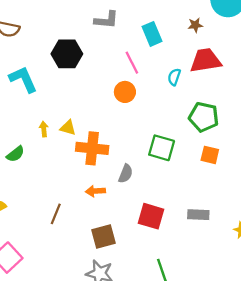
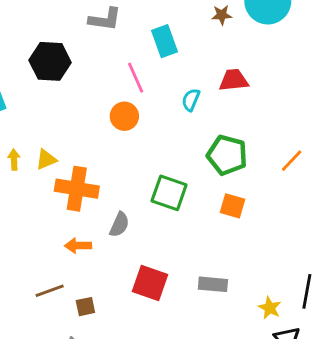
brown star: (195, 25) -> (222, 15), moved
red trapezoid: (206, 60) -> (234, 80), size x0.7
yellow triangle: (68, 128) -> (46, 159), turned -42
brown line: (56, 214) -> (50, 291), moved, turned 45
brown square: (103, 237) -> (85, 307), size x0.6

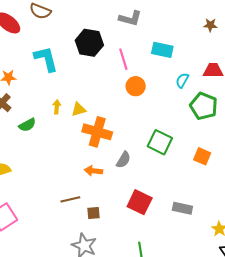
cyan rectangle: (165, 41) -> (162, 50), moved, turned -65
pink line: (136, 78) -> (123, 59), moved
green pentagon: (227, 155) -> (204, 106), moved

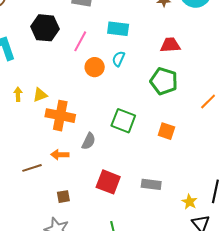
pink line: (123, 59) -> (80, 41), turned 50
cyan semicircle: (182, 80) -> (118, 59), moved
brown line: (70, 199) -> (32, 168), moved

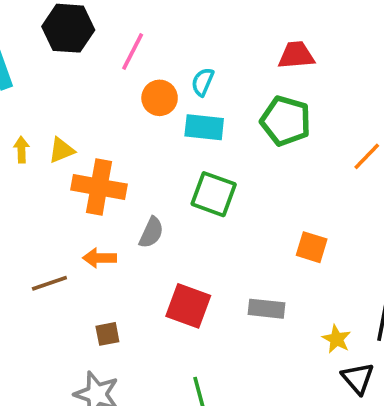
cyan rectangle: (118, 29) -> (204, 127), moved
orange square: (166, 131) -> (312, 247), moved

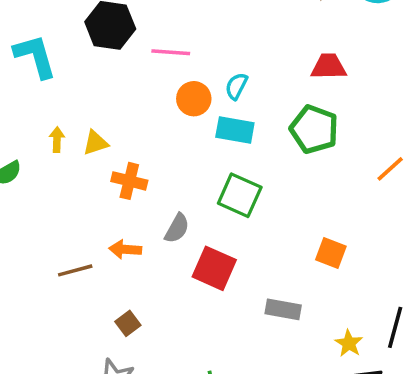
pink line: (133, 52) -> (171, 52), turned 63
orange cross: (99, 187) -> (129, 181), size x0.7
red square: (188, 306) -> (214, 268), moved
brown square: (107, 334) -> (128, 323), turned -30

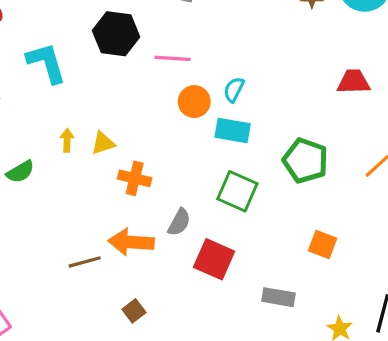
red trapezoid: (329, 66) -> (354, 82), moved
green pentagon: (314, 129) -> (305, 161), moved
orange arrow: (125, 249) -> (131, 242), size x1.5

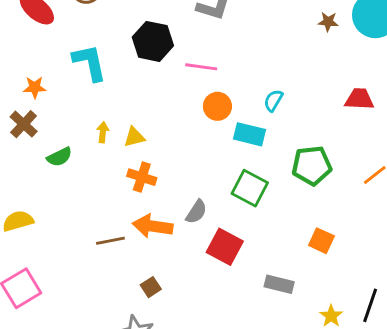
cyan semicircle: (234, 90) -> (273, 100), moved
green pentagon: (305, 161) -> (312, 166), turned -30
orange cross: (135, 178) -> (142, 177), moved

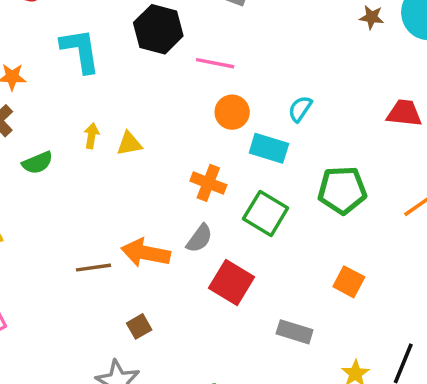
orange cross: (142, 177) -> (208, 183), moved

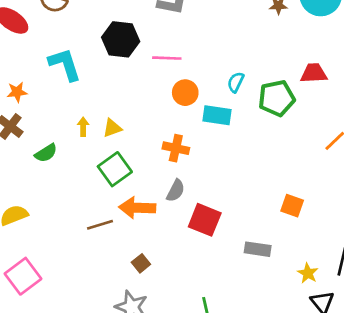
green pentagon: (342, 190) -> (277, 98), moved
green square: (266, 213) -> (115, 169), moved, turned 32

